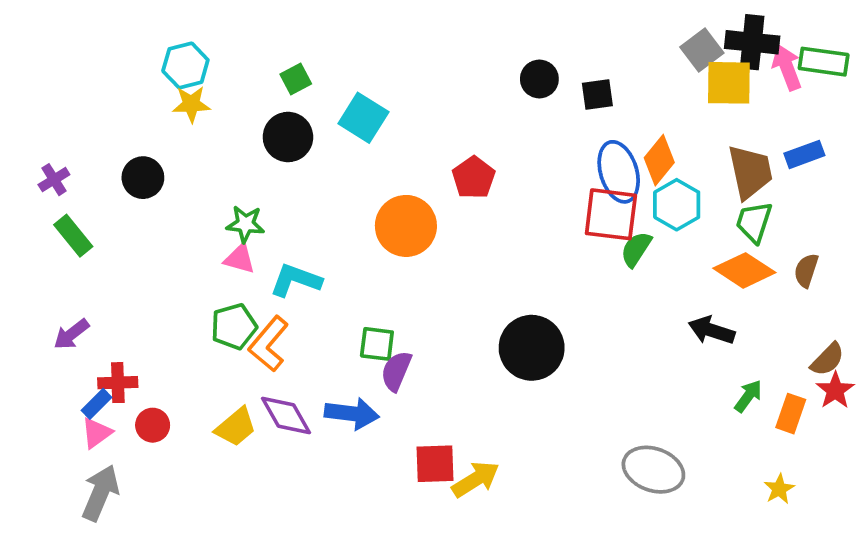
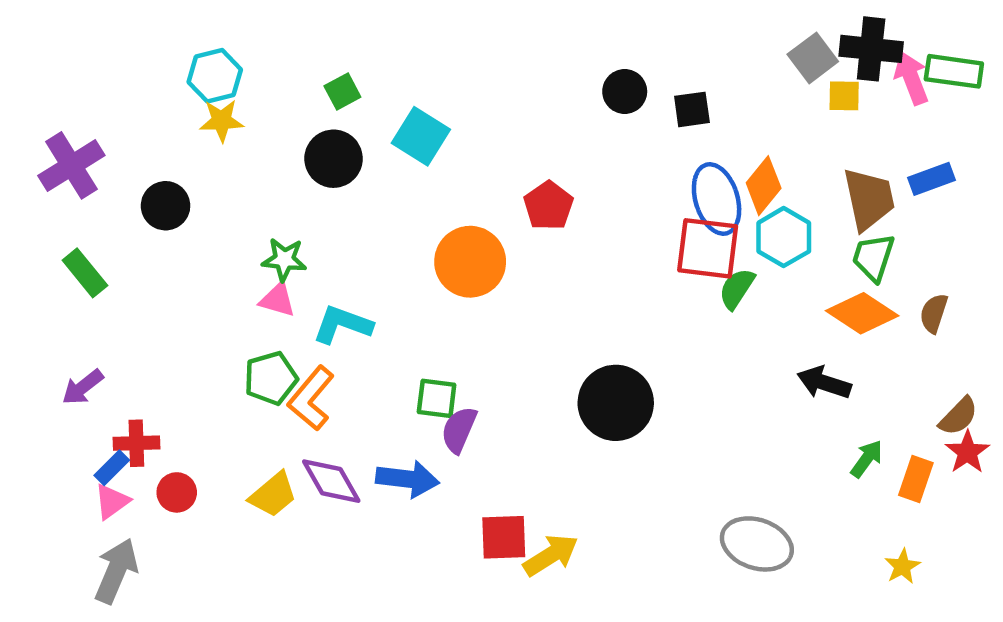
yellow square: (729, 83) -> (844, 96), size x0.6
purple cross: (54, 180) -> (71, 165), moved, size x1.8

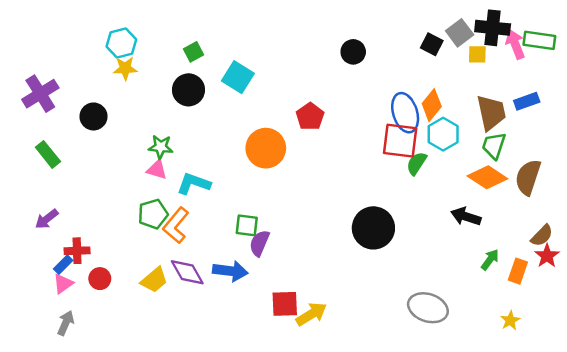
black square: (692, 109) -> (432, 44), moved, turned 35
brown semicircle: (934, 313) -> (528, 177), size x1.6
black circle: (616, 403) -> (373, 228), moved
gray arrow: (116, 571) -> (66, 323), size x0.7

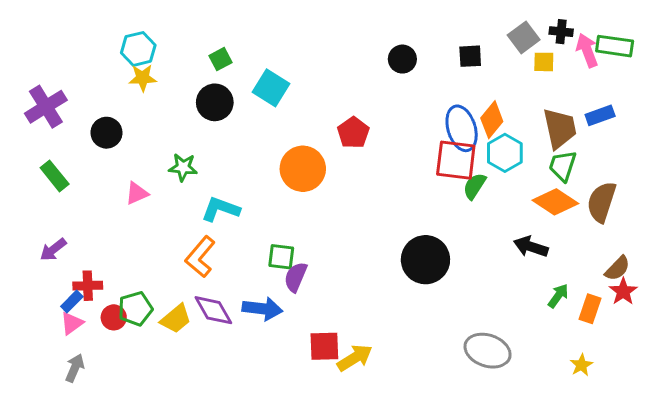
black cross: (493, 28) -> (561, 32), size x0.6
black square: (432, 44) -> (470, 56), moved, turned -30
pink triangle: (157, 170) -> (137, 193), moved, turned -40
green pentagon: (153, 214) -> (135, 309), moved

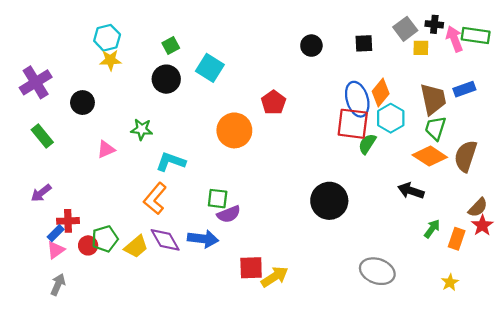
purple semicircle: (296, 277) -> (229, 214), turned -135

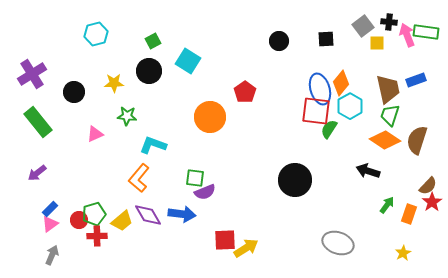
yellow star: (110, 60) -> (114, 83), moved
green rectangle: (42, 136) -> (38, 122), size x1.4
red cross: (68, 221) -> (97, 236), moved

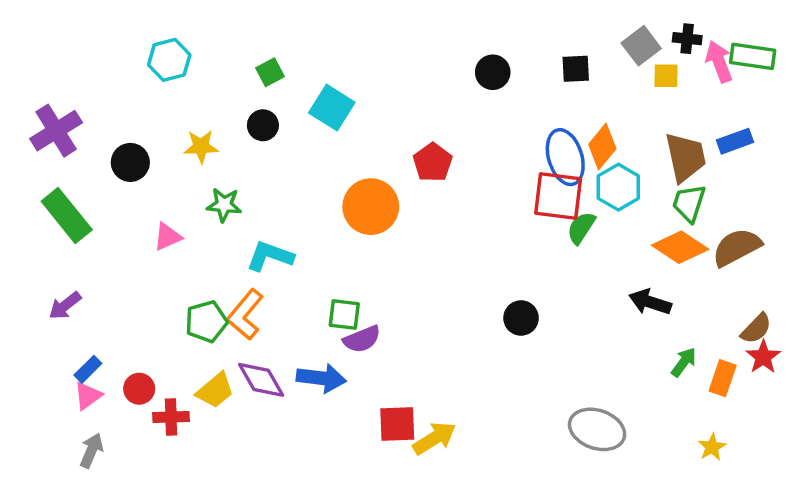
black circle: (149, 71) -> (263, 125), size x0.7
brown semicircle: (417, 140) -> (737, 247), turned 44
black circle: (295, 180) -> (521, 318), size x0.6
green pentagon: (94, 214) -> (206, 322), moved

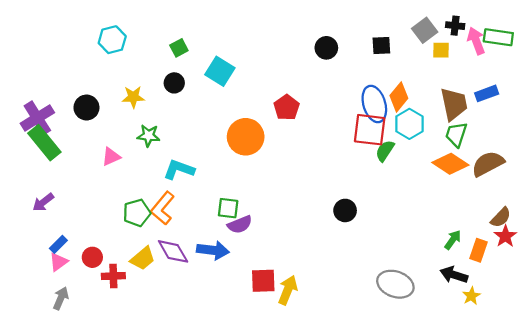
purple cross: (56, 131) -> (37, 118), moved
black arrow: (650, 302) -> (454, 275), moved
yellow arrow: (434, 438) -> (288, 290), turned -36

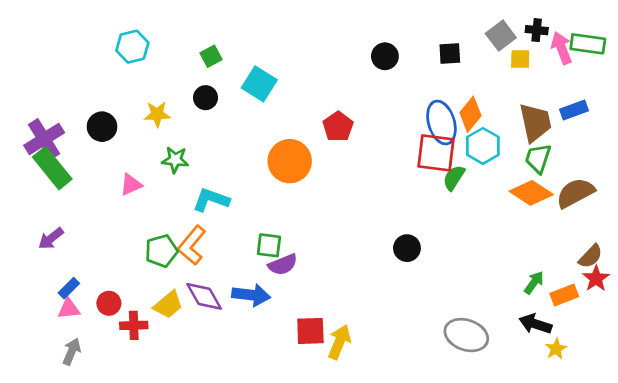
orange rectangle: (478, 250) -> (564, 295), turned 50
pink triangle: (58, 262) -> (69, 309), turned 30

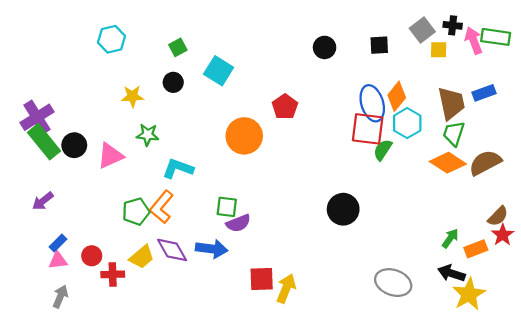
black circle: (102, 127) -> (74, 145), moved
pink triangle: (131, 185) -> (110, 156), size x1.4
black circle: (407, 248) -> (343, 209), size x1.4
yellow star: (556, 349) -> (469, 294), size x1.8

